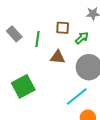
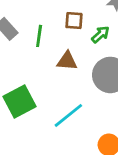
cyan line: (77, 96) -> (68, 115), moved

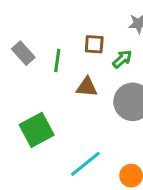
cyan line: (68, 115) -> (85, 164), moved

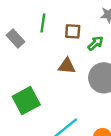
green line: (57, 61) -> (43, 23), moved

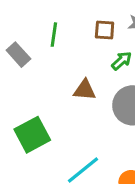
brown square: (73, 31) -> (105, 30), moved

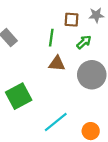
green line: (54, 35) -> (51, 38), moved

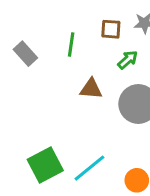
green line: (51, 38) -> (71, 44), moved
green square: (19, 96) -> (45, 165), moved

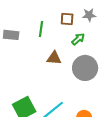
gray rectangle: (25, 54) -> (11, 35), turned -42

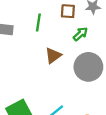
brown triangle: (54, 58) -> (53, 56), turned -42

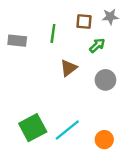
gray circle: (88, 67) -> (105, 80), size x0.7

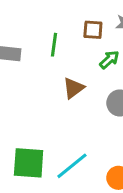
green square: (33, 128) -> (29, 163), turned 32

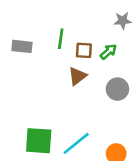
brown square: (93, 30) -> (84, 50), moved

